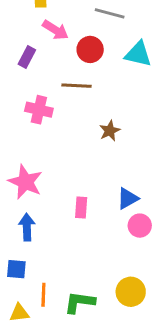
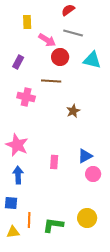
pink arrow: (55, 30) -> (47, 40), moved

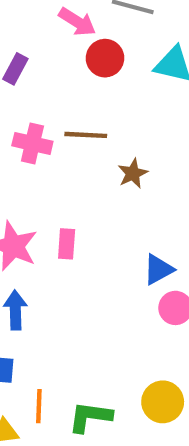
brown line: (51, 81) -> (86, 135), moved
pink rectangle: (54, 162) -> (67, 244), moved

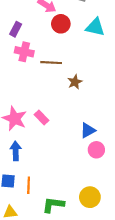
pink cross: (32, 144) -> (24, 52), moved
pink rectangle: (67, 244) -> (41, 117), turned -48
orange line: (39, 406) -> (29, 185), moved

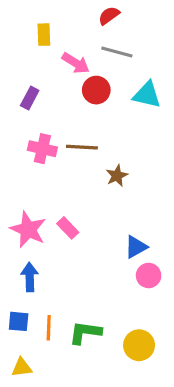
pink cross: (24, 52) -> (42, 149), moved
green L-shape: (53, 205) -> (85, 333), moved

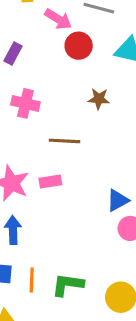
brown line: (82, 147) -> (65, 141), moved
brown star: (117, 176) -> (99, 99), moved, turned 30
pink rectangle: (68, 228) -> (50, 182), turned -55

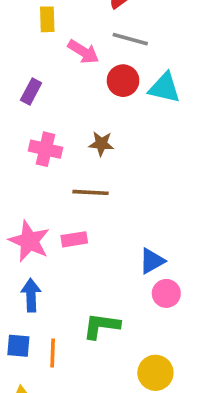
red circle: (79, 46) -> (123, 81), moved
brown star: (99, 99) -> (101, 144), moved
green L-shape: (68, 285) -> (101, 326), moved

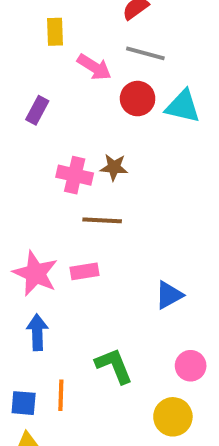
pink cross: (45, 149) -> (75, 175), moved
pink circle: (166, 293) -> (191, 366), moved
green L-shape: (101, 326) -> (114, 366), turned 60
blue square: (18, 346) -> (24, 403), moved

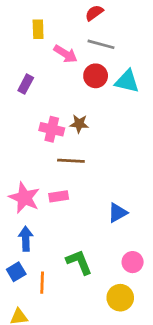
blue square: (24, 403) -> (16, 272), moved, turned -36

